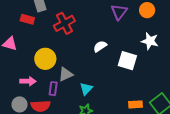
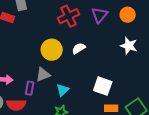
red cross: (64, 23) -> (69, 16), moved
yellow circle: (45, 59) -> (52, 50), moved
white square: (127, 61) -> (103, 86), moved

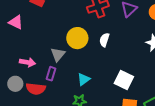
white semicircle: (79, 48) -> (104, 40), turned -48
gray triangle: (43, 74) -> (58, 54), moved, turned -35

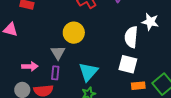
white semicircle: (104, 40) -> (131, 37), moved, size x1.5
cyan triangle: (84, 79) -> (88, 72), size x1.5

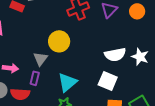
white star: (150, 22) -> (140, 57), moved
white semicircle: (131, 37) -> (115, 55), turned -115

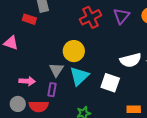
white square: (108, 81) -> (110, 83), moved
cyan triangle: (67, 82) -> (79, 76), moved

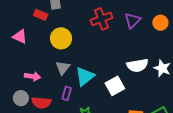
yellow circle: (74, 51) -> (61, 38), moved
white square: (110, 83) -> (115, 86), turned 36
purple rectangle: (52, 90) -> (67, 93), moved

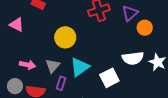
orange circle: (160, 23) -> (145, 28), moved
yellow circle: (61, 38) -> (65, 37), moved
gray triangle: (63, 68) -> (53, 66), moved

